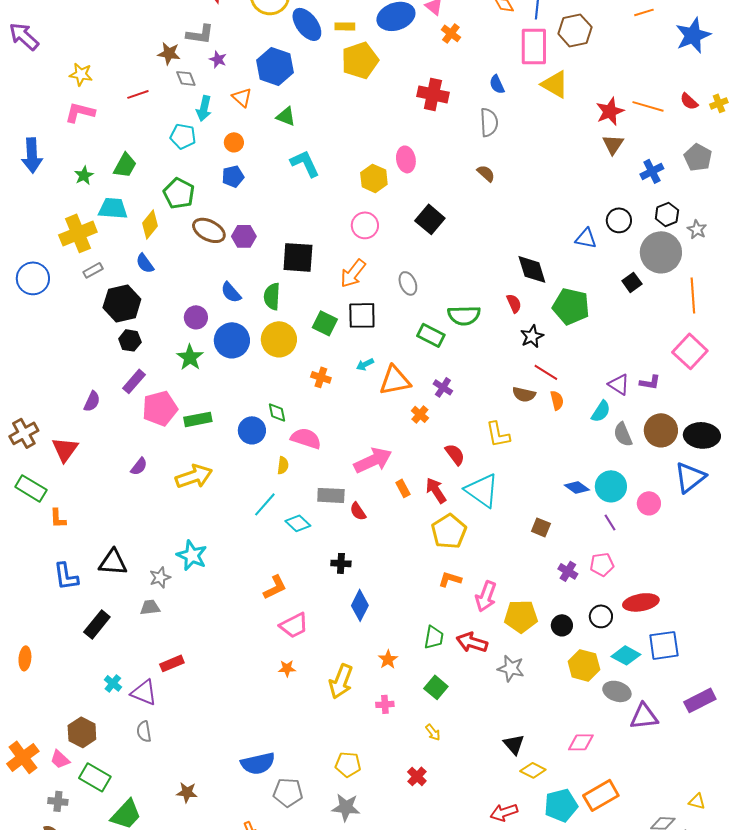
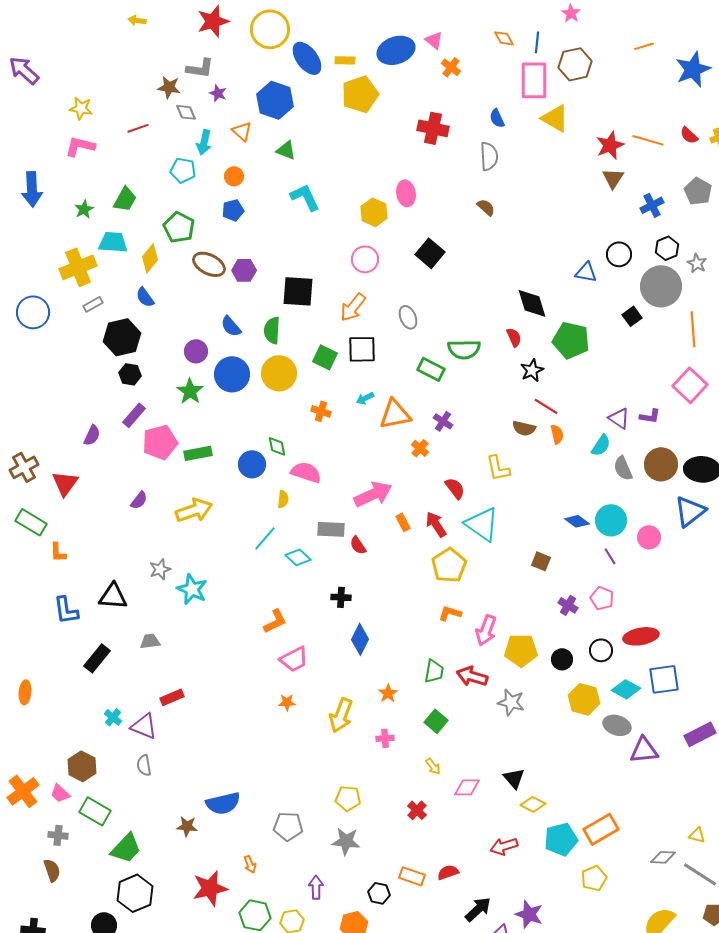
pink pentagon: (602, 564) -> (602, 598), turned 30
gray star: (160, 577) -> (160, 569), moved
pink diamond: (581, 742) -> (467, 787), moved
blue semicircle: (258, 763) -> (223, 803), moved

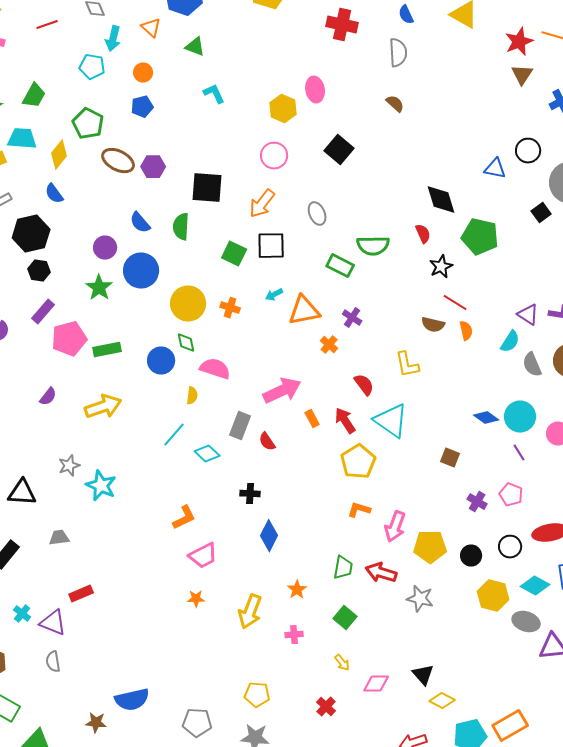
cyan L-shape: (305, 197) -> (214, 94), size x0.7
yellow circle: (279, 373) -> (188, 304), moved
gray rectangle: (331, 529) -> (240, 426), turned -72

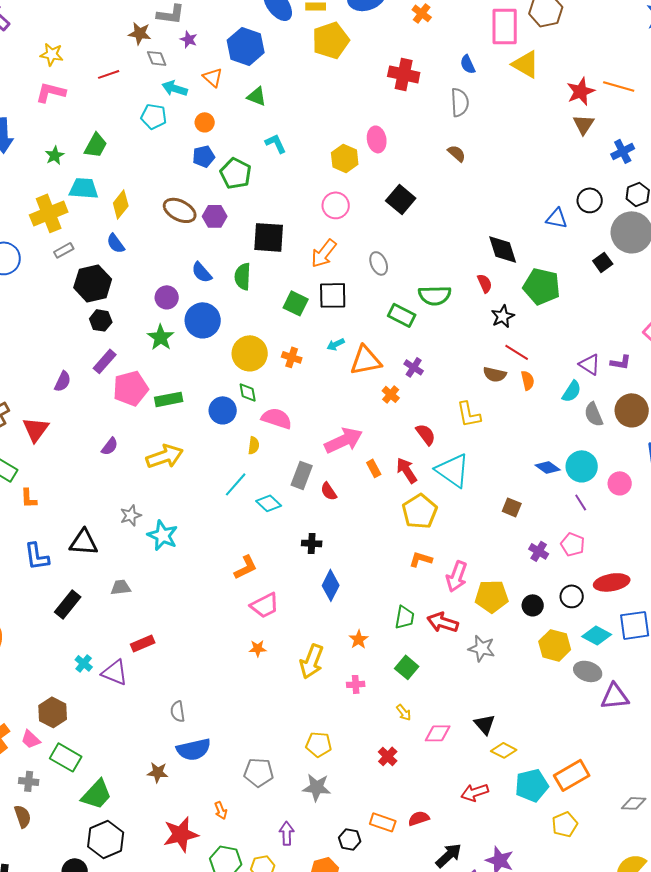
cyan arrow: (113, 39) -> (175, 88), turned 95
green pentagon: (88, 124) -> (236, 173), moved
gray semicircle: (53, 662) -> (178, 711), moved

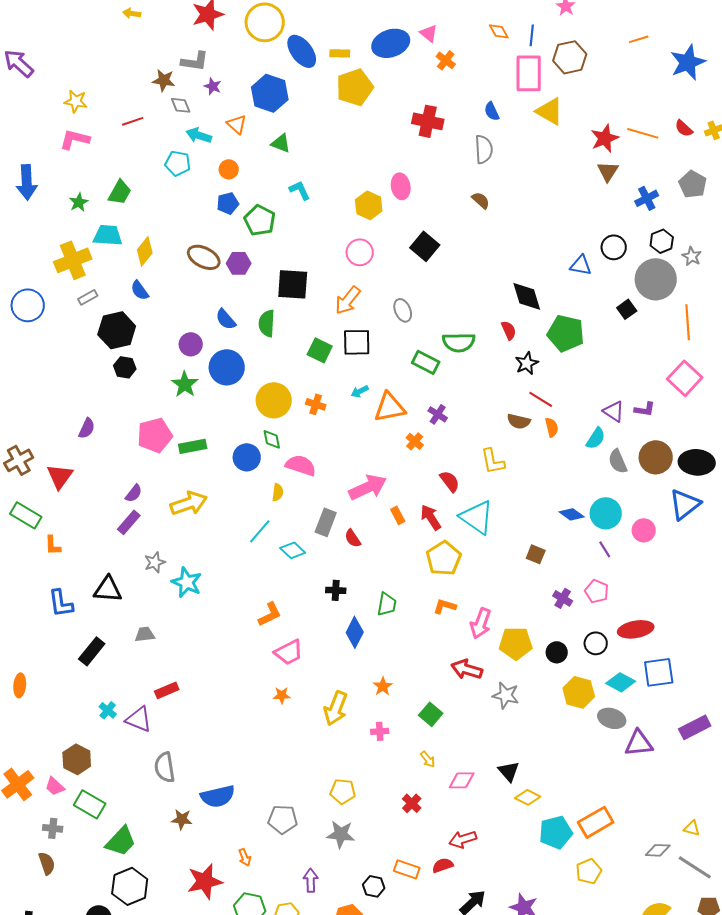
purple rectangle: (105, 361) -> (129, 522), moved
green trapezoid: (405, 617) -> (387, 604), moved
gray semicircle: (178, 711) -> (165, 767), moved, size x1.4
red arrow: (475, 792) -> (463, 839), moved

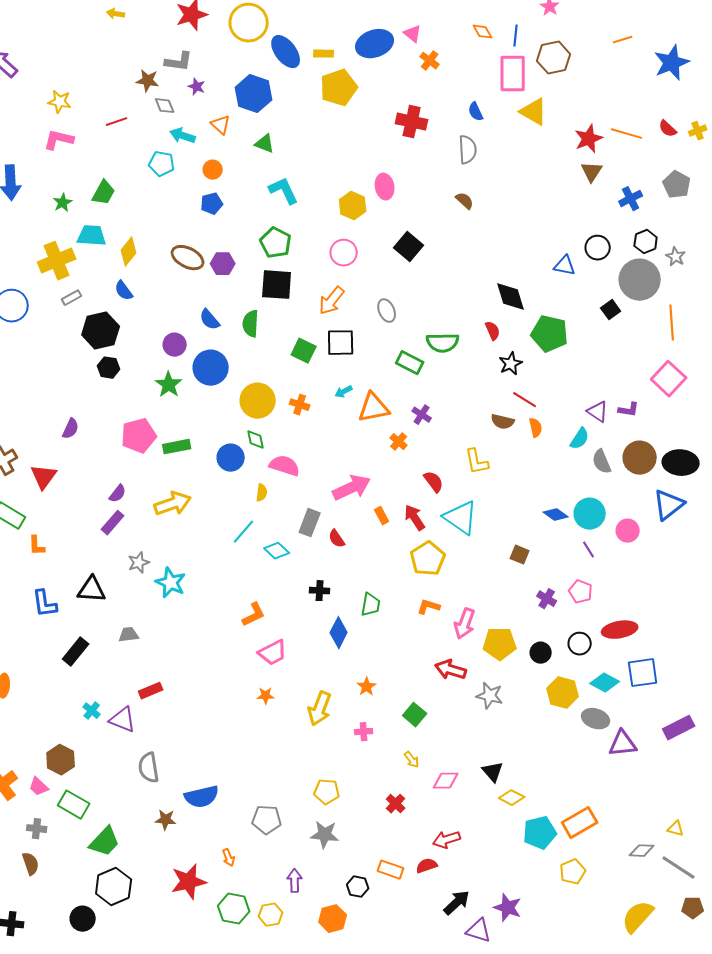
cyan L-shape: (300, 190) -> (284, 191), size x1.4
green pentagon: (260, 220) -> (276, 243), moved

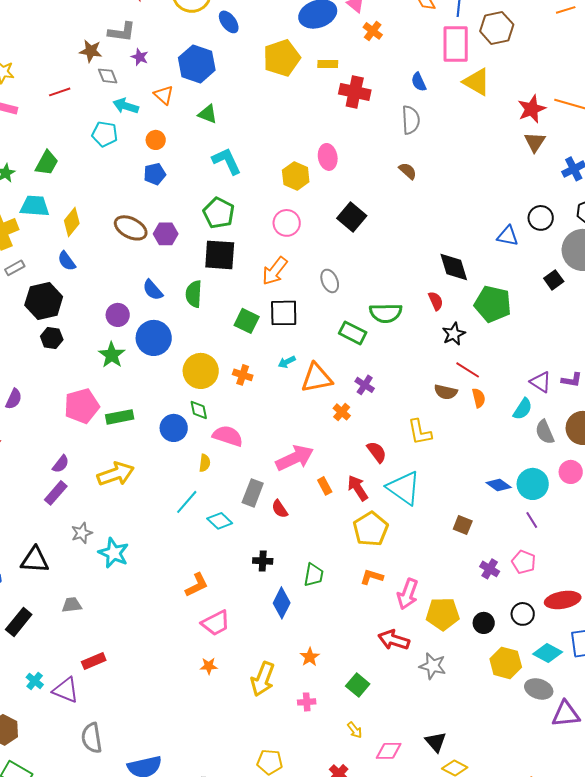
blue ellipse: (286, 52) -> (229, 22), size x0.7
yellow rectangle: (324, 54) -> (328, 64), moved
pink circle: (628, 531) -> (571, 472), moved

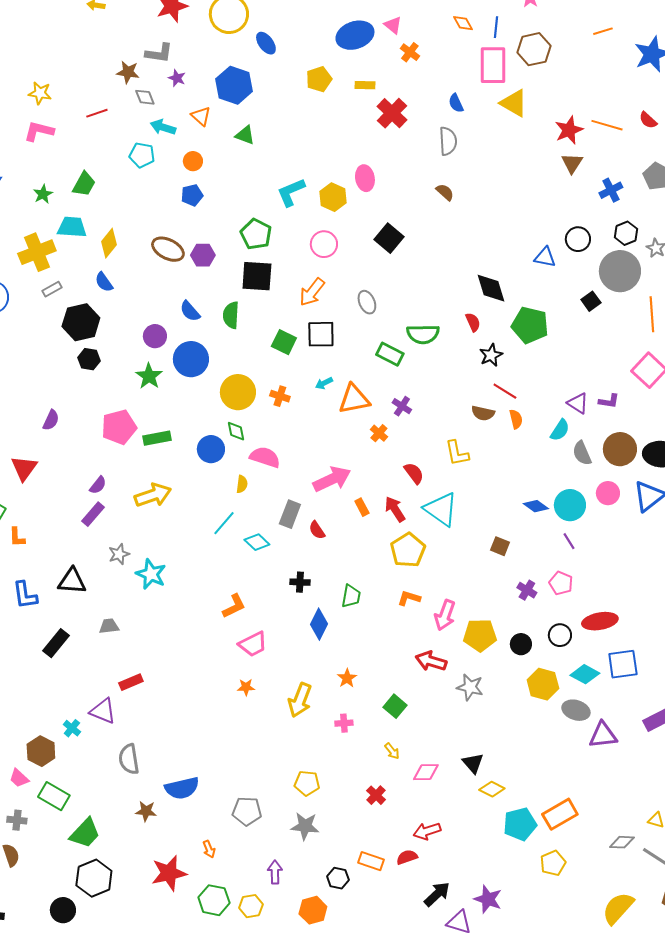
yellow pentagon: (282, 58) -> (319, 79), size x0.7
red cross: (355, 92) -> (392, 113), turned 32
cyan L-shape: (227, 161) -> (291, 192), moved, turned -88
cyan cross: (35, 681) -> (72, 728), moved

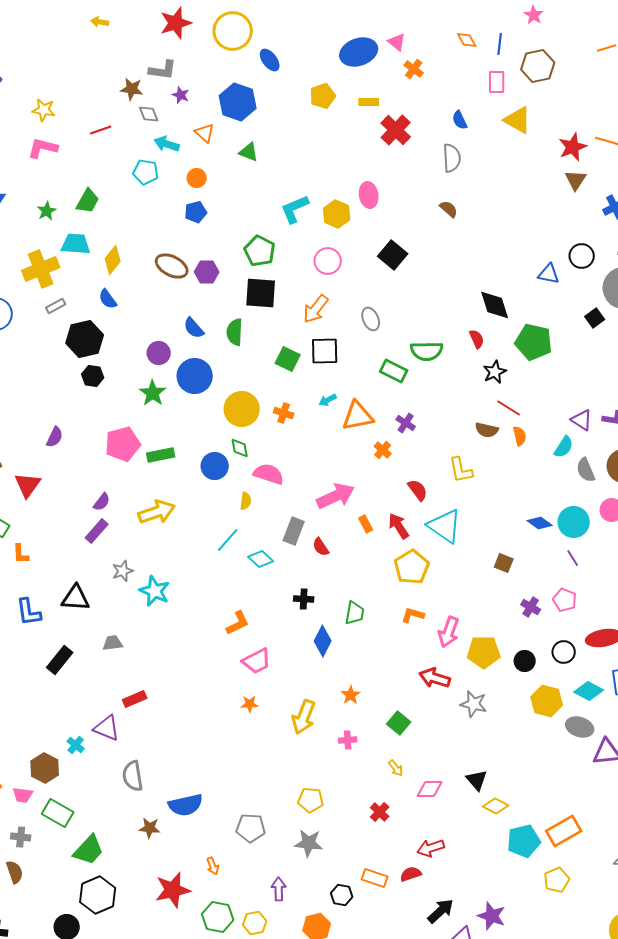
pink rectangle: (493, 65) -> (497, 82), size x0.6
pink trapezoid: (19, 778) -> (23, 795), turned -35

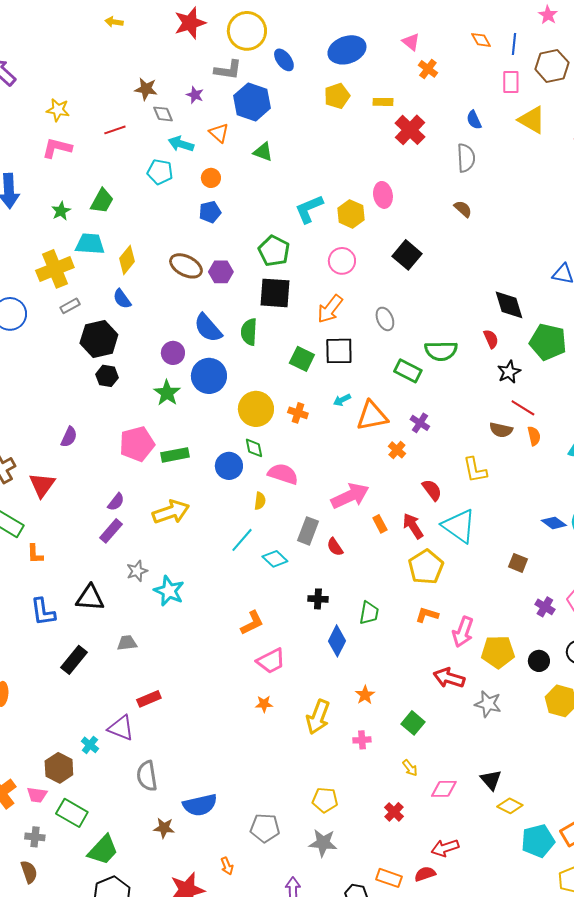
blue ellipse: (359, 52) -> (347, 50), moved
gray L-shape: (163, 70) -> (228, 70), moved
blue semicircle: (194, 328) -> (208, 328), size x1.4

